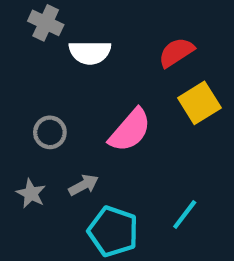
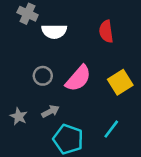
red semicircle: (176, 52) -> (106, 31), turned -65
yellow square: (199, 103) -> (120, 82), moved
gray circle: (50, 132) -> (43, 76), moved

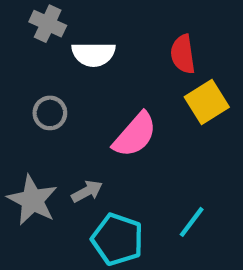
gray circle: (43, 76) -> (50, 113), moved
yellow square: (120, 82) -> (207, 102), moved
gray star: (19, 116) -> (32, 200), size x1.6

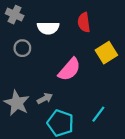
gray cross: (48, 24) -> (15, 15), moved
red semicircle: (183, 54) -> (84, 22), moved
gray circle: (50, 113) -> (22, 48), moved

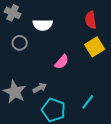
red semicircle: (84, 22) -> (91, 20), moved
pink semicircle: (69, 69) -> (62, 62), size x0.7

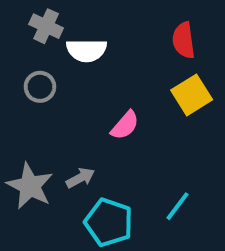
gray cross: (13, 13) -> (46, 26), moved

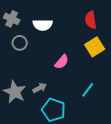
gray cross: (46, 26) -> (12, 19), moved
cyan line: (178, 206) -> (88, 90), moved

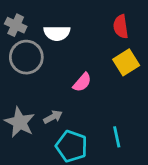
gray circle: (20, 43) -> (26, 57), size x1.6
cyan line: (88, 90) -> (117, 137), moved, turned -49

